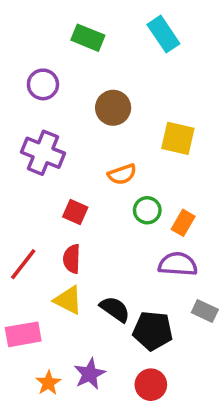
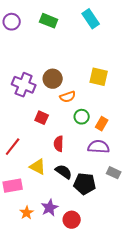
purple circle: (43, 84) -> (12, 22), moved
brown circle: (113, 108) -> (53, 79), moved
red semicircle: (72, 259) -> (59, 144), moved
red circle: (151, 385) -> (72, 220), moved

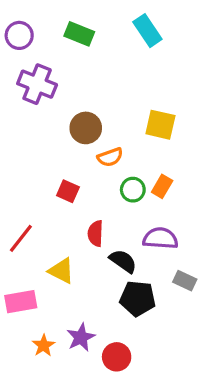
purple cross: (24, 85) -> (37, 84), moved
orange rectangle: (102, 124) -> (162, 186), moved
black semicircle: (64, 172) -> (123, 261), moved

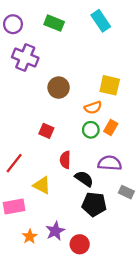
orange semicircle: (110, 157) -> (93, 108), moved

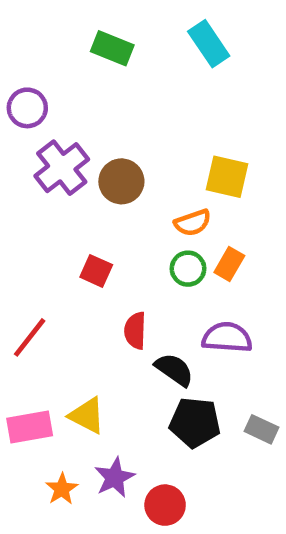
purple circle: (13, 24) -> (27, 108), moved
purple cross: (25, 58) -> (62, 168), moved, turned 30
yellow triangle: (42, 185) -> (87, 416), moved
gray rectangle: (126, 192) -> (261, 429), moved

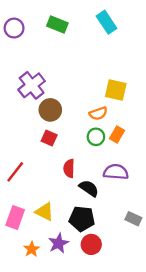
purple circle: (27, 108) -> (14, 28), moved
brown circle: (121, 181) -> (50, 110), moved
black pentagon: (195, 422) -> (82, 219), moved
pink rectangle: (30, 427) -> (15, 218), turned -60
red circle: (165, 505) -> (91, 244), moved

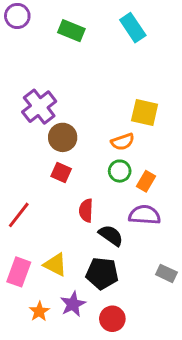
purple circle: (14, 28) -> (17, 16), moved
orange rectangle: (117, 134) -> (146, 181), moved
red circle: (91, 244) -> (112, 319), moved

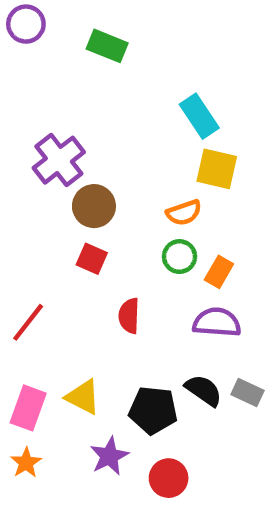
cyan rectangle: (133, 28) -> (199, 116), moved
black semicircle: (111, 235) -> (204, 390), moved
gray rectangle: (166, 273) -> (247, 393), moved
orange star: (39, 311) -> (26, 463), moved

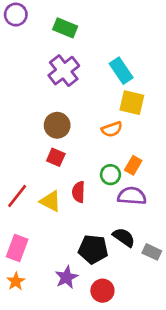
purple cross: (59, 160) -> (64, 71), moved
green circle: (179, 257) -> (110, 175), moved
gray rectangle: (247, 393) -> (152, 252), moved
yellow triangle: (83, 397) -> (50, 201), moved

